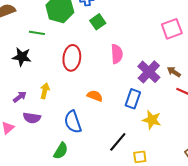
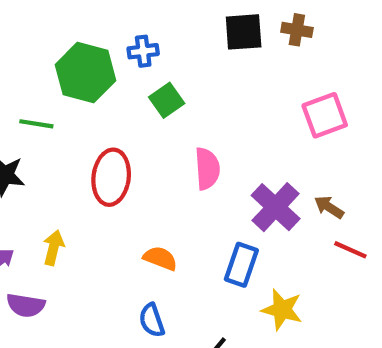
blue semicircle: (73, 122) -> (152, 320), moved, size x0.7

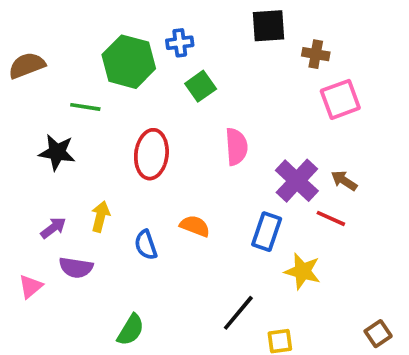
brown cross: (297, 30) -> (316, 54), moved
red line: (350, 250) -> (331, 218), moved
blue semicircle: (152, 320) -> (146, 245), moved

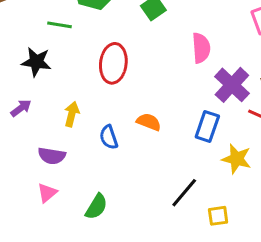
pink semicircle: (236, 147) -> (201, 48), moved
purple arrow: (53, 228) -> (21, 108), moved
pink triangle: (31, 286) -> (47, 193), moved

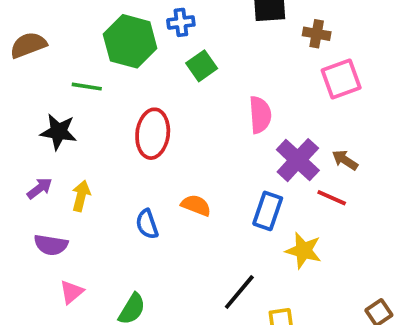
yellow arrow: (72, 114) -> (81, 196), moved
purple semicircle: (52, 156) -> (51, 245), moved

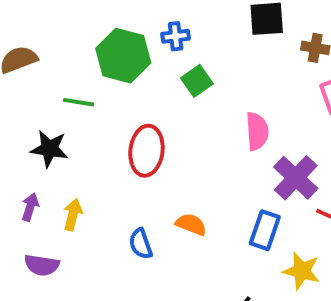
purple arrow: (40, 188) -> (30, 207), turned -36

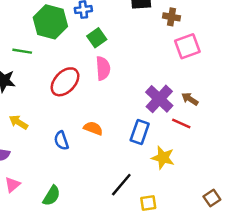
pink semicircle: (257, 131) -> (103, 68), moved
red ellipse: (146, 151) -> (65, 82), turned 36
yellow arrow: (73, 215) -> (18, 122), turned -72

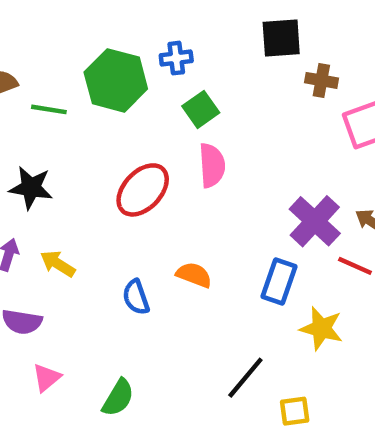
brown cross: (171, 17) -> (321, 80), moved
green line: (22, 51) -> (49, 109), moved

